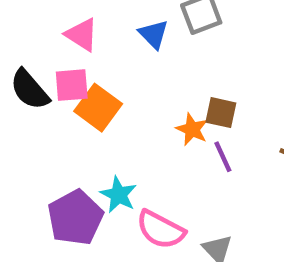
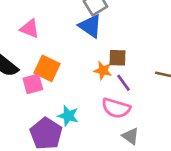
blue triangle: (154, 34) -> (90, 26), moved, size x1.4
pink square: (72, 85) -> (33, 84), moved
pink semicircle: (161, 230) -> (116, 108), moved

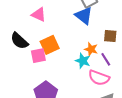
brown square: (117, 58) -> (110, 36), moved
orange square: (47, 68) -> (50, 45), turned 36
cyan star: (68, 116) -> (83, 61), moved

